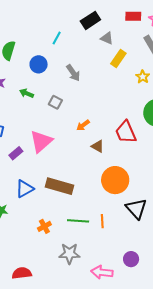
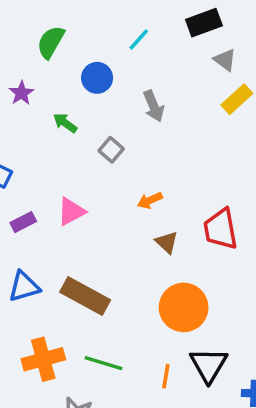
pink triangle: (41, 141) -> (71, 212), size x0.7
orange line: (102, 221) -> (166, 376), moved
orange cross: (44, 226) -> (43, 359), size x1.6

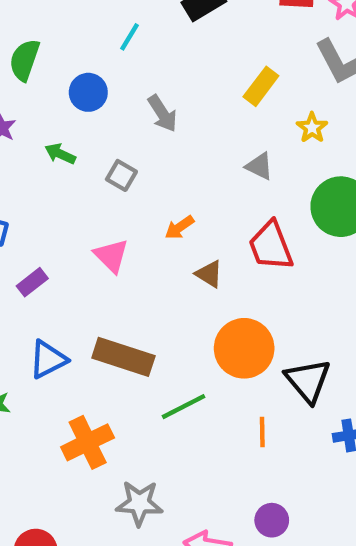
gray triangle: (225, 60) -> (259, 166), moved
pink triangle: (71, 212) -> (111, 256), moved, turned -36
green line: (104, 363) -> (184, 407), moved, turned -33
black triangle: (209, 365) -> (308, 381), moved
orange line: (166, 376) -> (262, 432), moved

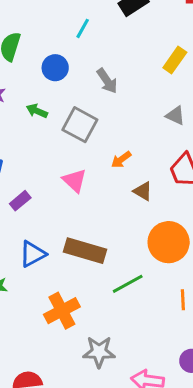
gray square: (121, 175) -> (80, 125), size x1.6

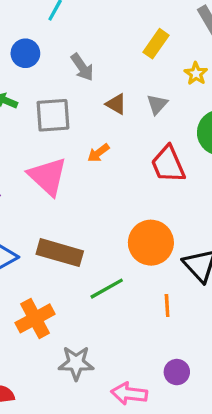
gray triangle: (175, 116) -> (157, 104), turned 48
gray square: (80, 125) -> (53, 115), turned -32
pink triangle: (74, 181) -> (48, 176), size x1.5
brown triangle: (143, 191) -> (116, 104), moved

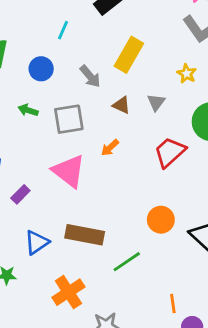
yellow rectangle: (156, 44) -> (129, 55), moved, size x1.4
red trapezoid: (168, 164) -> (170, 152), turned 76
orange circle: (151, 243) -> (161, 220), size x0.7
orange line: (167, 305) -> (173, 303), moved

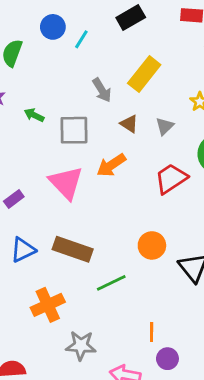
blue circle: (41, 69) -> (53, 27), moved
orange arrow: (110, 148) -> (111, 165), size x1.5

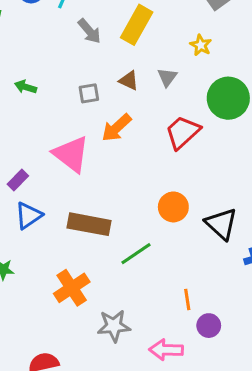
gray arrow: (102, 90) -> (89, 31), moved
gray square: (74, 130) -> (89, 93), moved, size x0.6
blue triangle: (23, 250) -> (28, 216), moved

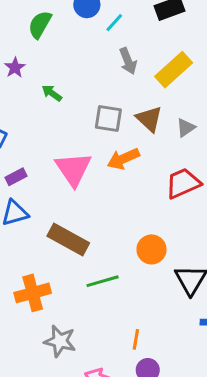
brown triangle: (129, 81) -> (149, 119), size x1.4
gray square: (89, 93) -> (108, 119), size x1.4

